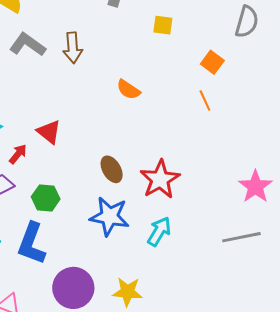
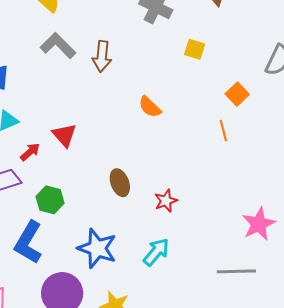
red star: (160, 179) -> (166, 201), size x0.6
blue star: (109, 216) -> (97, 248), moved

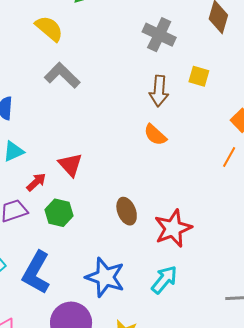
brown arrow: (102, 56) -> (159, 91), moved
orange line: (223, 131) -> (229, 157), turned 45
green hexagon: (50, 200) -> (59, 213), moved
red star: (166, 201) -> (173, 228), size x1.6

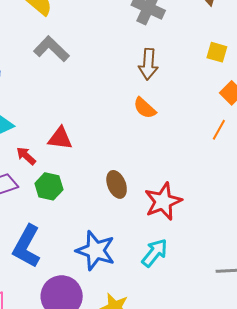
yellow square: (199, 76) -> (217, 52), moved
red triangle: (70, 165) -> (60, 138), turned -40
red arrow: (36, 182) -> (26, 156), turned -95

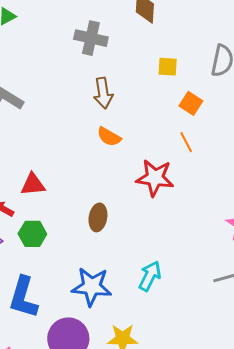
orange line: (219, 130) -> (186, 142), turned -45
brown ellipse: (117, 184) -> (98, 217), turned 44
red star: (163, 201) -> (155, 178), moved, turned -30

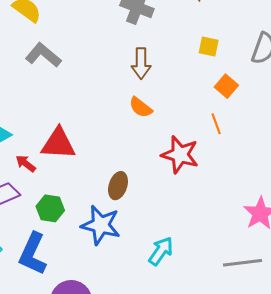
red triangle: (33, 184) -> (58, 144), size x1.4
green hexagon: (32, 234) -> (50, 208), moved
blue star: (92, 287) -> (101, 225), moved

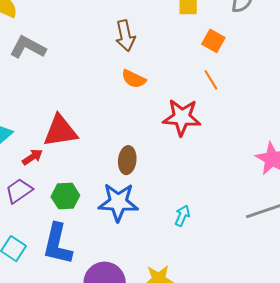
red arrow: (26, 164) -> (32, 157), turned 120
cyan arrow: (161, 251) -> (182, 216), size x0.7

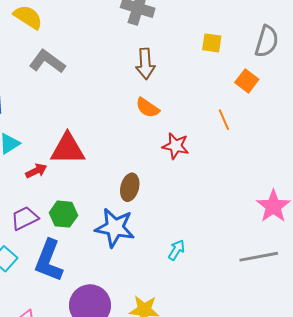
orange square: (213, 41) -> (247, 81), moved
red star: (182, 117) -> (176, 146), moved, size x0.7
purple trapezoid: (19, 191) -> (25, 218), moved

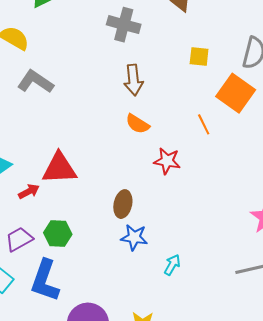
orange square: (247, 81) -> (236, 93), size x1.6
orange line: (224, 120) -> (204, 124), moved
blue star: (115, 228) -> (134, 237), moved, size x0.7

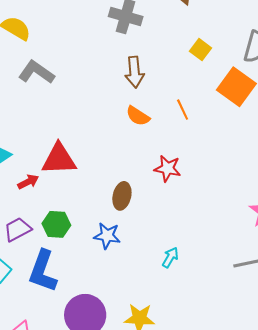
yellow square: (199, 57) -> (200, 50), turned 30
orange line: (204, 124) -> (183, 110), moved
red star: (167, 161) -> (168, 168), moved
blue star: (134, 237) -> (107, 236), moved

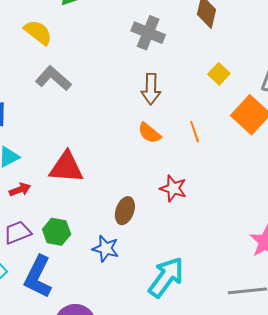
red arrow: (28, 182) -> (20, 190), moved
cyan arrow: (170, 257) -> (166, 277), size x2.0

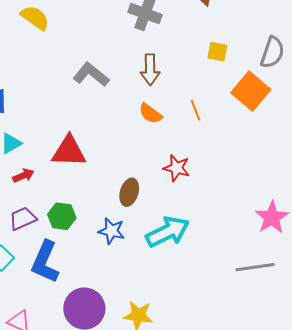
yellow square: (219, 74) -> (217, 52), turned -30
gray L-shape: (53, 78) -> (91, 75), moved
cyan arrow: (166, 277) -> (168, 232), moved, turned 30

